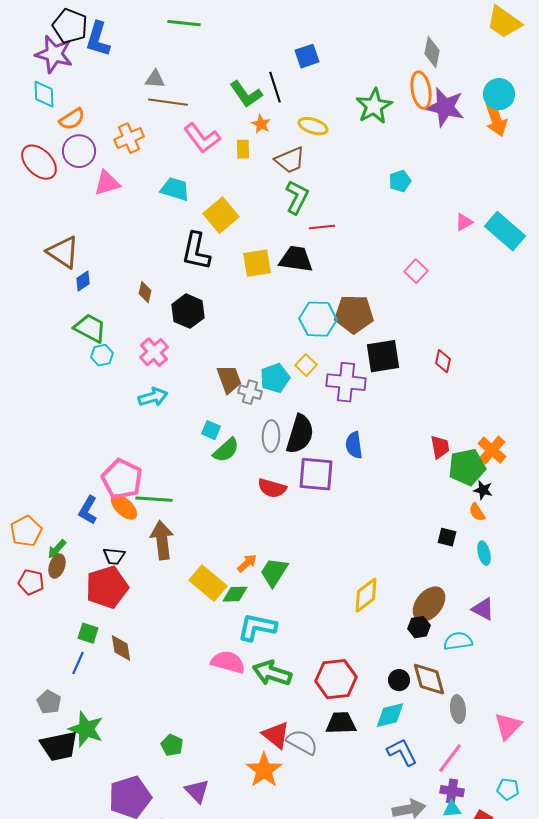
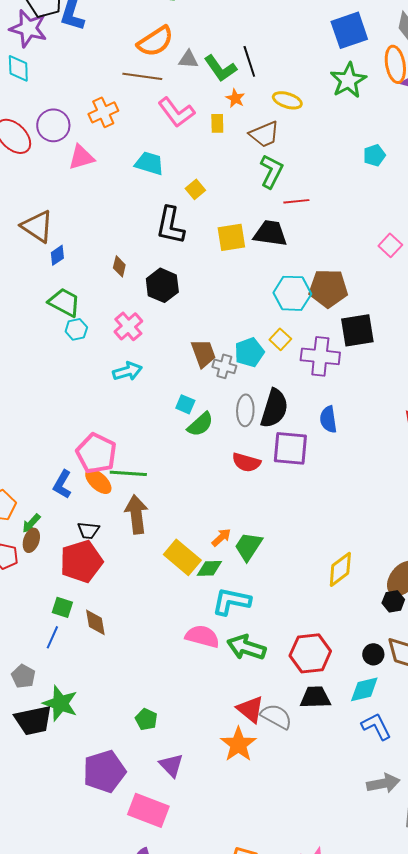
blue square: (307, 56) -> (349, 30), moved, size x1.5
gray triangle: (155, 79) -> (188, 59), moved
orange semicircle: (72, 119) -> (155, 41), moved, size x1.4
yellow square: (221, 215) -> (195, 189), size x0.6

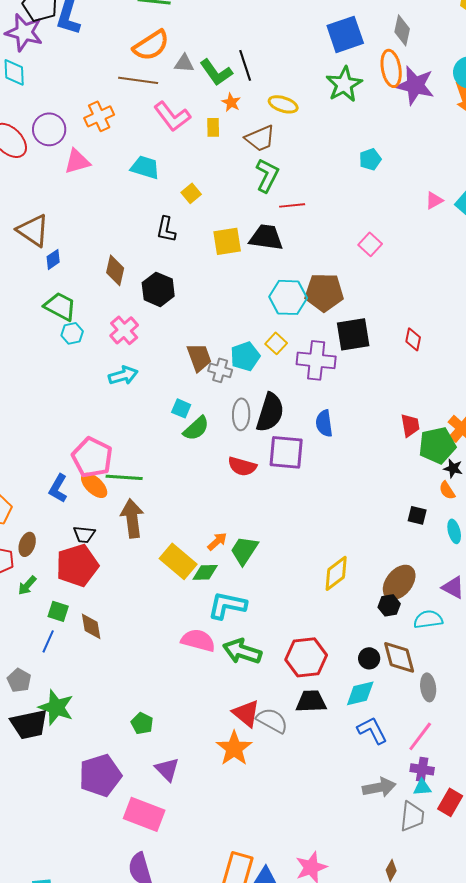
black L-shape: (170, 225) -> (166, 229), size x0.7
pink square: (390, 245) -> (370, 244), moved
brown diamond: (119, 266) -> (115, 270), size x1.4
green arrow: (31, 523) -> (27, 585), moved

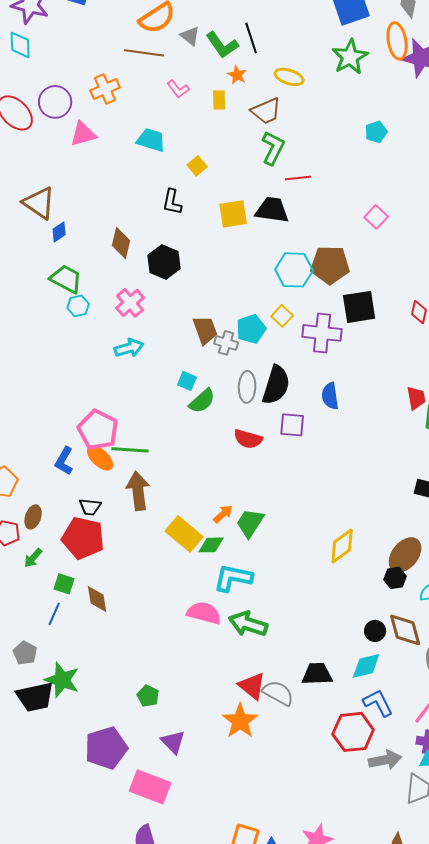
gray triangle: (184, 63) -> (190, 36), turned 35
pink L-shape: (172, 116) -> (178, 89), size x0.6
purple square: (286, 452) -> (292, 425), size x0.7
red pentagon: (77, 565) -> (83, 538), turned 30
red hexagon: (306, 657) -> (353, 732), moved

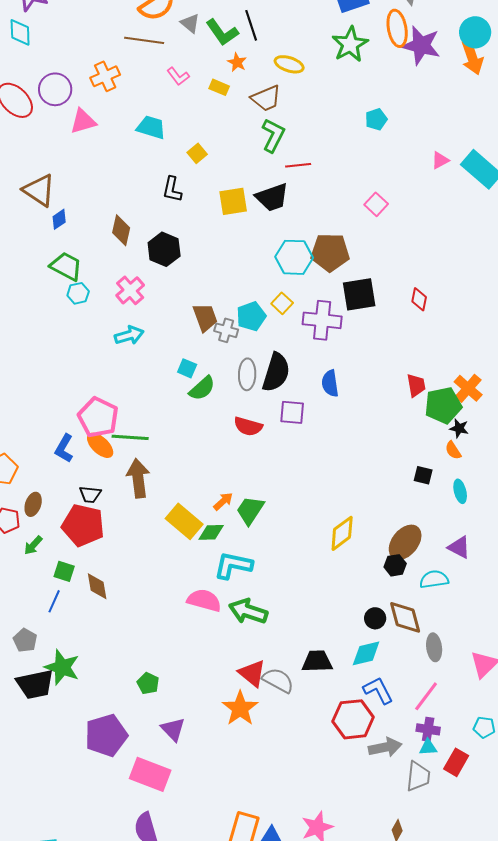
yellow rectangle: (219, 100) -> (219, 87), turned -66
black trapezoid: (272, 210) -> (272, 197), turned 153

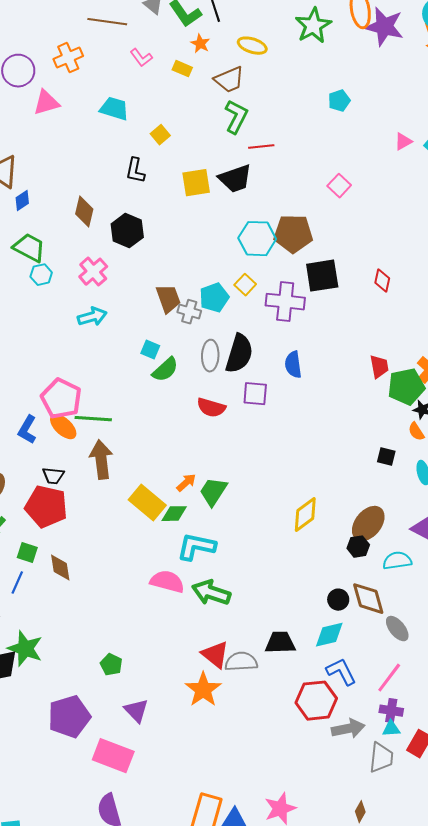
gray ellipse: (434, 647) -> (397, 629), turned -32
gray semicircle: (278, 680) -> (241, 662), turned -32

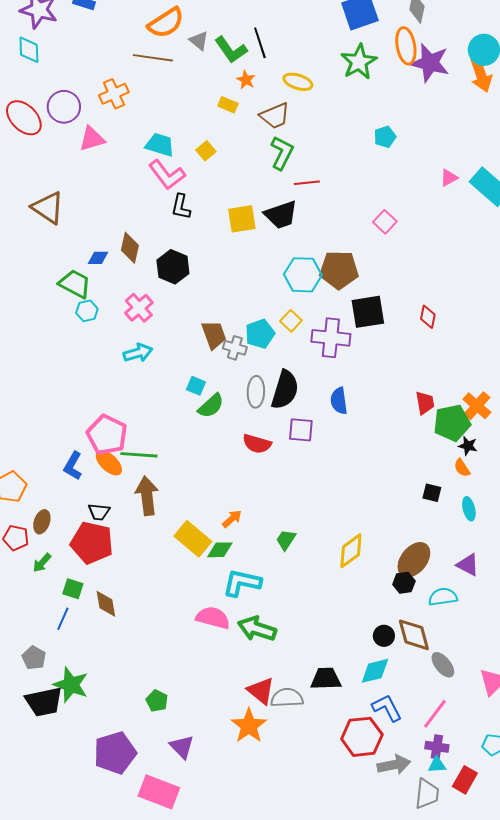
pink L-shape: (141, 58) -> (167, 175), moved, size x1.6
yellow square: (160, 135) -> (206, 151), moved
blue diamond: (22, 201) -> (98, 258), moved, turned 35
green trapezoid: (213, 492) -> (286, 540), moved, size x0.7

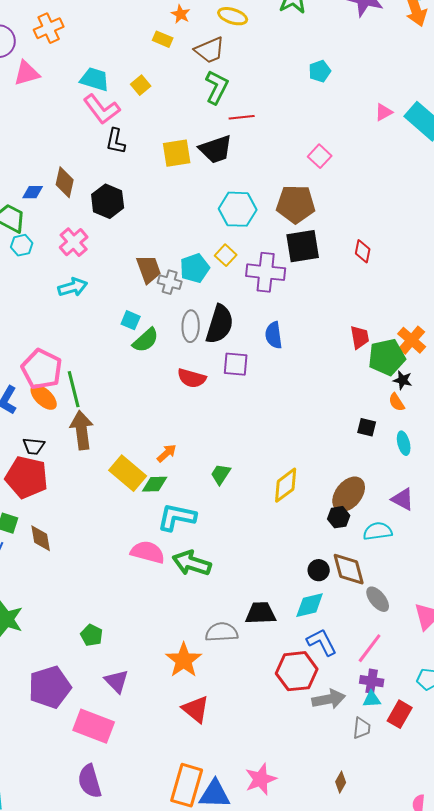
brown pentagon: (339, 270) -> (296, 204), moved
green line: (139, 455) -> (74, 389), turned 72
red triangle: (261, 691) -> (196, 709), moved
gray trapezoid: (427, 794) -> (362, 728), size x0.7

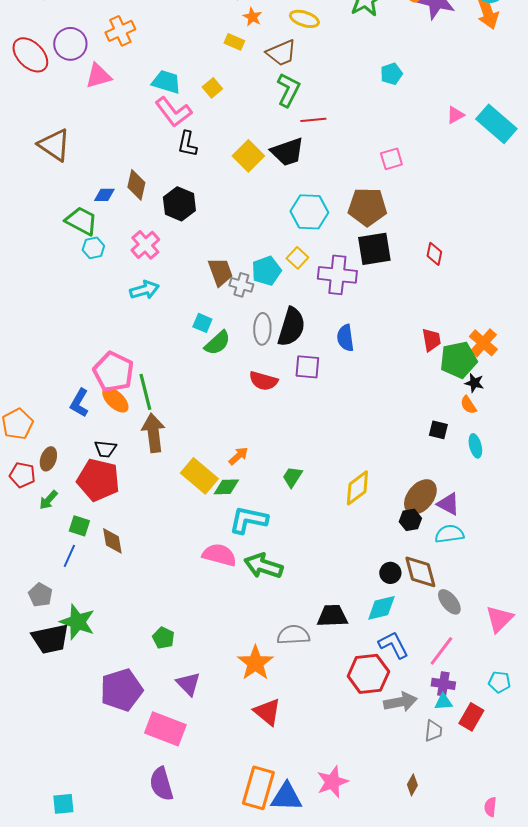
yellow square: (177, 153) -> (248, 156), turned -36
pink square: (320, 156) -> (391, 159), turned 30
purple triangle: (403, 499) -> (448, 504), moved

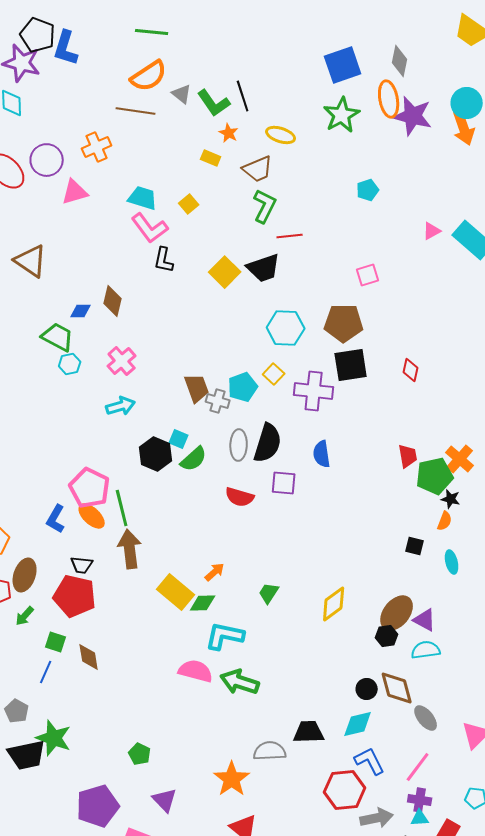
black hexagon: (179, 204) -> (156, 454), moved
orange semicircle: (468, 405) -> (445, 521), turned -126
brown ellipse: (48, 459) -> (25, 575), size x1.4

